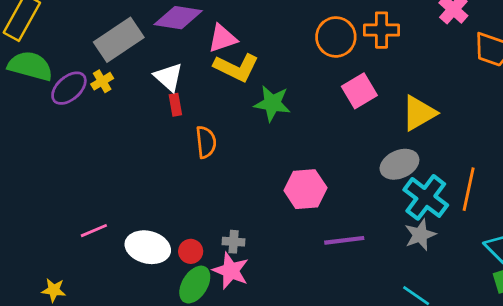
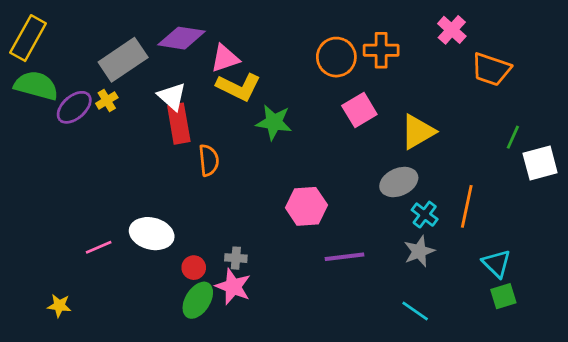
red rectangle: (175, 105) -> (179, 124), size x1.8
cyan cross: (426, 197) -> (425, 215), size x0.6
white ellipse: (148, 247) -> (152, 234), moved

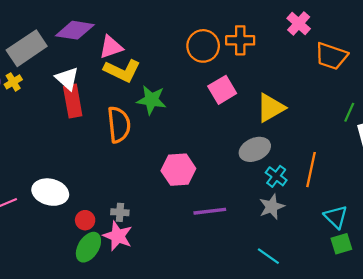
orange semicircle: (209, 160) -> (119, 125), moved, size x1.4

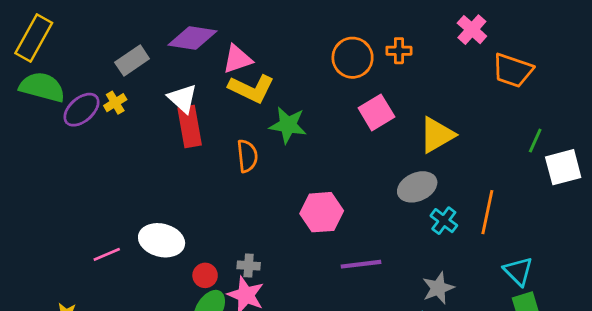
orange cross: (240, 40) -> (399, 51), size x0.7
gray rectangle: (27, 48) -> (132, 60), size x0.7
orange semicircle: (119, 125) -> (247, 156), size x0.7
gray star: (272, 207) -> (438, 288), moved

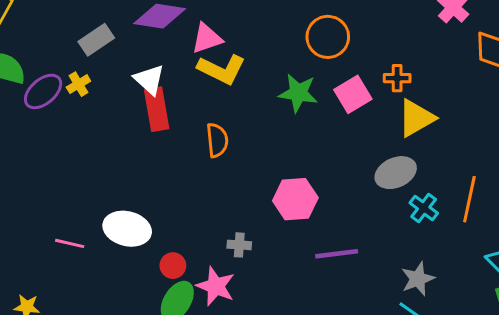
orange cross: (399, 51) -> (397, 78), moved
green star: (288, 125) -> (298, 93), moved
pink line: (107, 254) -> (70, 243), turned 36
gray cross: (249, 266) -> (239, 245), moved

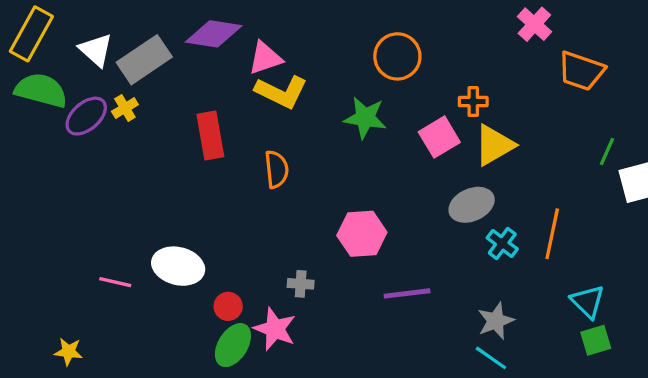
gray rectangle: (96, 40) -> (144, 60), size x1.4
white triangle: (149, 80) -> (96, 50), moved
pink square: (353, 94) -> (439, 137), moved

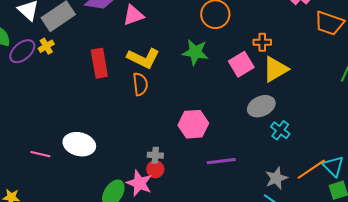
yellow L-shape: (281, 92) -> (143, 58), moved
orange line: (552, 234) -> (311, 169), moved, turned 44
red circle: (228, 306) -> (155, 169), moved

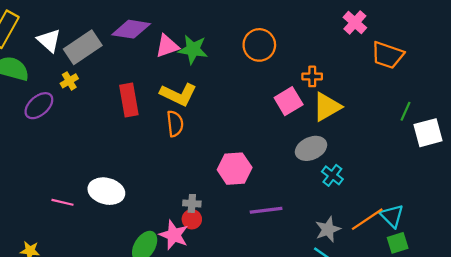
purple ellipse: (22, 51) -> (39, 106), moved
green star: (195, 52) -> (193, 49), moved

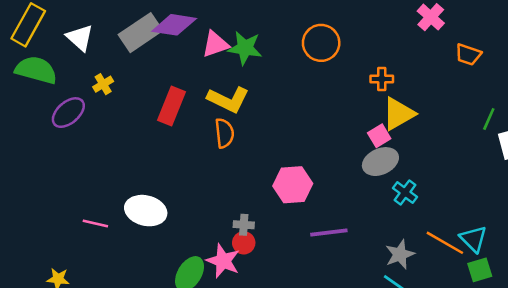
gray rectangle: (83, 47) -> (141, 33), moved
orange trapezoid: (387, 55) -> (468, 54), size x0.7
red rectangle: (129, 100) -> (171, 106), turned 32
pink square: (289, 101) -> (379, 136), moved, size x0.7
orange line: (367, 219) -> (445, 243), turned 64

